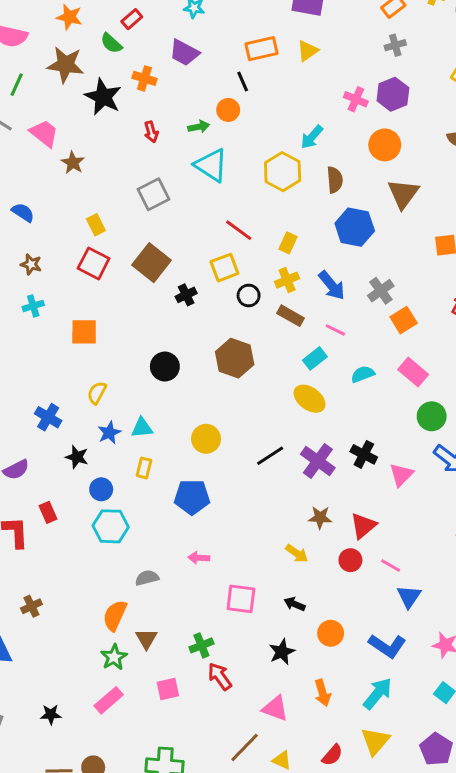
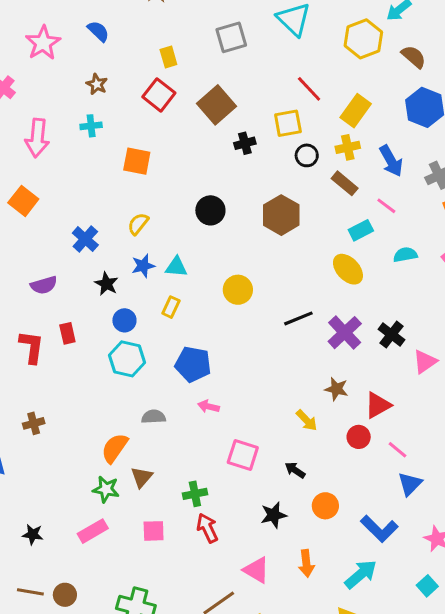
brown semicircle: (335, 180) -> (414, 57), turned -55
yellow rectangle: (288, 243) -> (356, 111), size x1.5
blue pentagon: (192, 497) -> (193, 364), moved
green star: (114, 657) -> (106, 489), turned 30

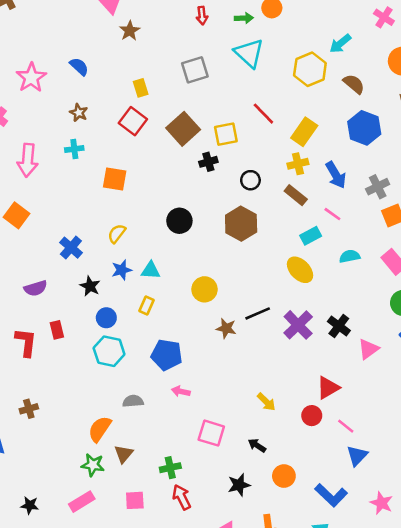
yellow square: (288, 123) -> (226, 134), moved
black circle: (307, 155) -> (250, 180), moved
brown star: (336, 389) -> (226, 328), moved

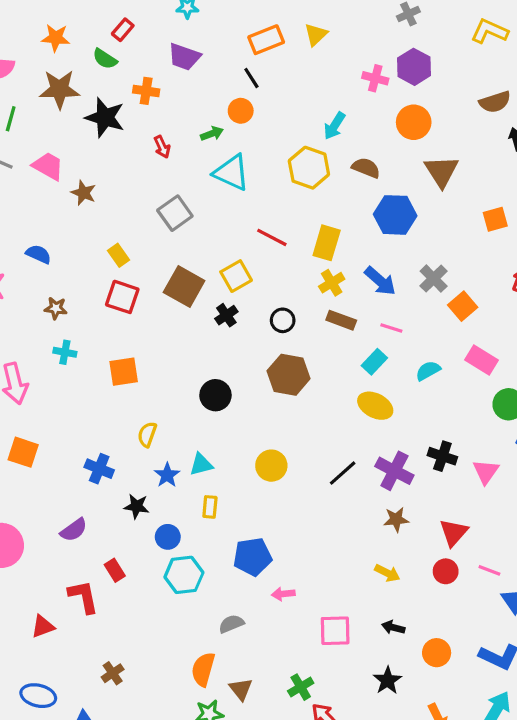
cyan cross: (74, 149) -> (65, 352), turned 36
brown star: (226, 328) -> (396, 519), moved

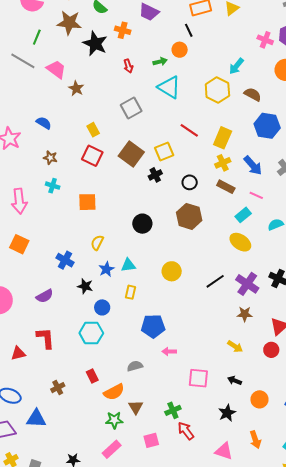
red rectangle: (115, 570) -> (92, 376), moved
cyan hexagon: (184, 575) -> (91, 333), moved
orange semicircle: (203, 669) -> (114, 392), turned -140

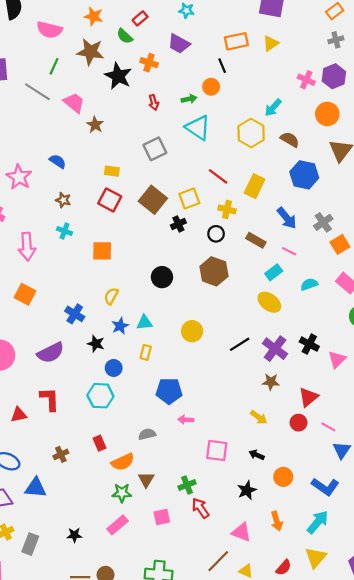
yellow rectangle: (93, 130) -> (112, 171), turned -56
yellow cross: (223, 163) -> (227, 209), moved, turned 35
purple semicircle: (45, 296) -> (51, 353), size x1.4

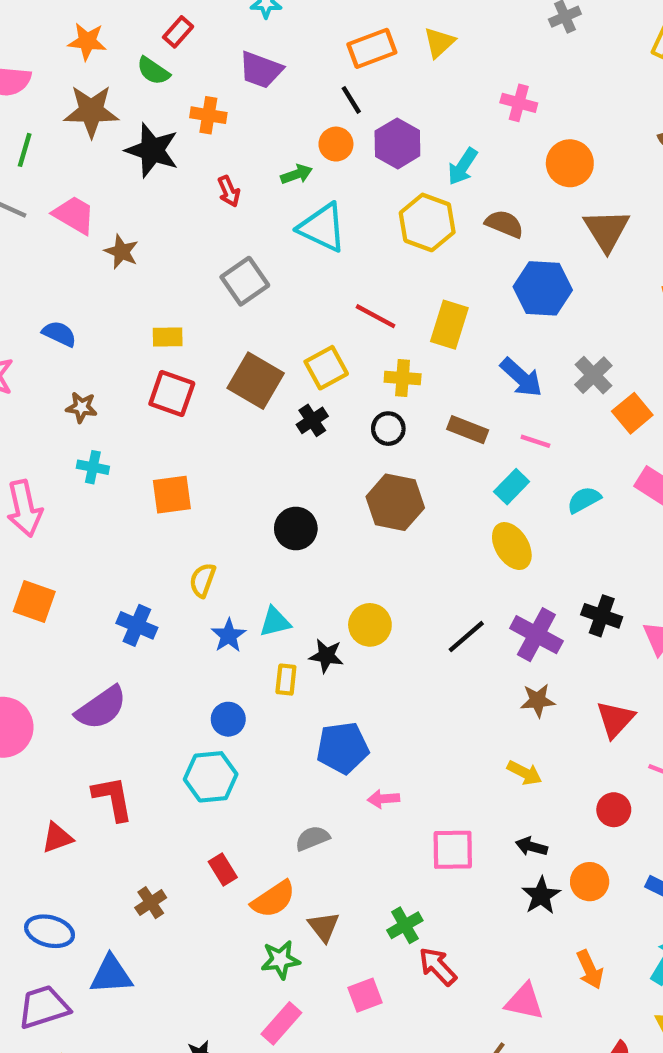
purple hexagon: (334, 76) -> (397, 143), moved
yellow ellipse: (269, 302) -> (512, 546), turned 30
black star: (96, 344) -> (326, 656), moved
red circle: (299, 423) -> (614, 810), moved
black star: (247, 490) -> (541, 896), moved

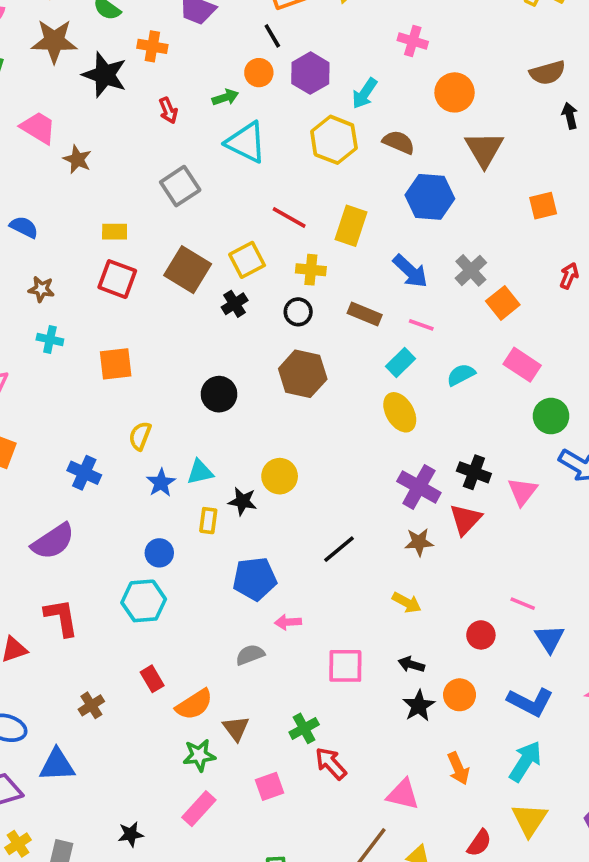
black line: (466, 637) -> (339, 549), moved
red triangle: (615, 719) -> (466, 519), moved
gray semicircle: (312, 838) -> (250, 655), moved

